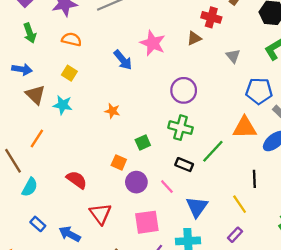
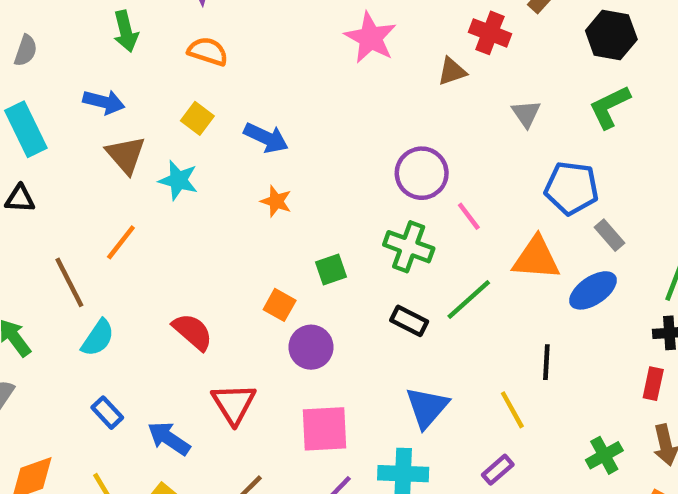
pink star: (153, 43) -> (370, 38), moved
blue arrow: (123, 60) -> (266, 138), moved, turned -30
pink line: (167, 187) -> (469, 216), moved

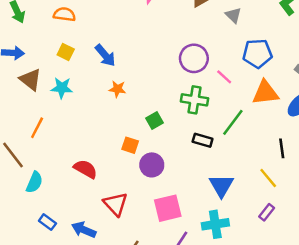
gray triangle: (526, 114) -> (233, 15), moved
blue arrow: (266, 138) -> (105, 55), turned 35
blue pentagon: (572, 188) -> (257, 53), moved

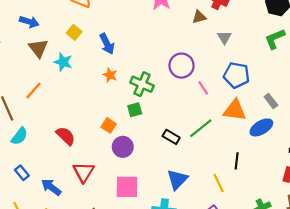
green cross: (195, 100) -> (142, 84), moved

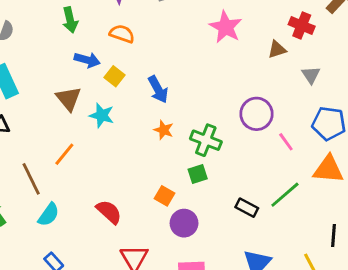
blue arrow: (29, 22) -> (87, 60), moved

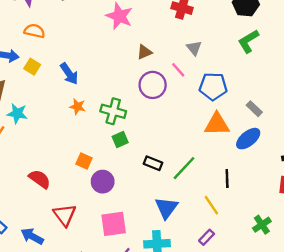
brown triangle: (277, 49) -> (144, 52), moved
cyan star: (102, 115) -> (17, 113), moved
pink line: (286, 142) -> (178, 70), moved
green square: (198, 174) -> (120, 139), moved
green line: (285, 195) -> (184, 168), moved

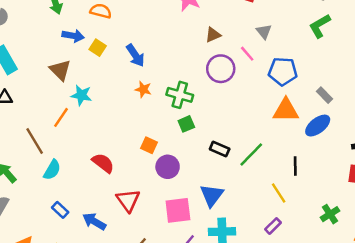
blue triangle: (166, 208) -> (212, 195), moved

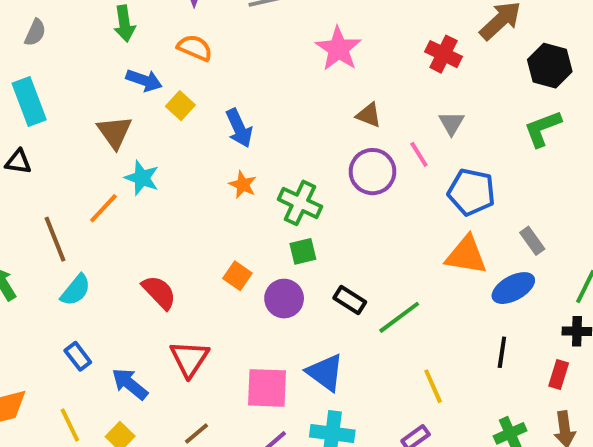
brown triangle: (213, 35) -> (369, 115), turned 35
black line: (295, 166) -> (502, 352), moved
purple circle: (168, 167) -> (284, 299), moved
blue triangle: (212, 195) -> (325, 372), turned -40

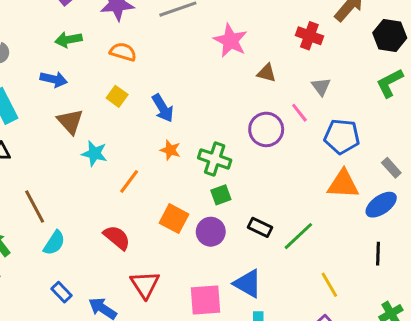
green arrow: (124, 24) -> (68, 40), turned 95
blue arrow: (144, 80) -> (54, 79), moved
brown triangle: (369, 115) -> (267, 73), moved
orange line: (103, 208) -> (129, 181), moved
orange square: (237, 276) -> (174, 219), size x1.4

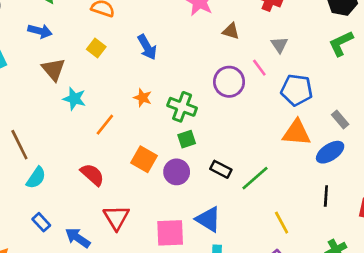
blue arrow: (163, 108) -> (147, 47), moved

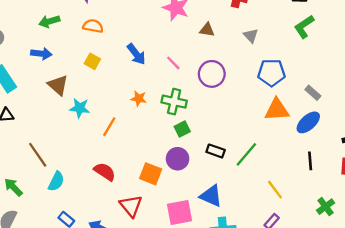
pink line: (259, 68) -> (173, 63), moved
orange square: (144, 159) -> (151, 174), moved

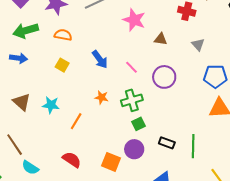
green arrow: (49, 21) -> (26, 31), size x1.4
brown triangle: (58, 85) -> (22, 102), moved
green cross: (174, 102) -> (132, 100), turned -30
green line: (246, 154) -> (193, 146), turned -40
cyan semicircle: (56, 181) -> (30, 168), turned 96

